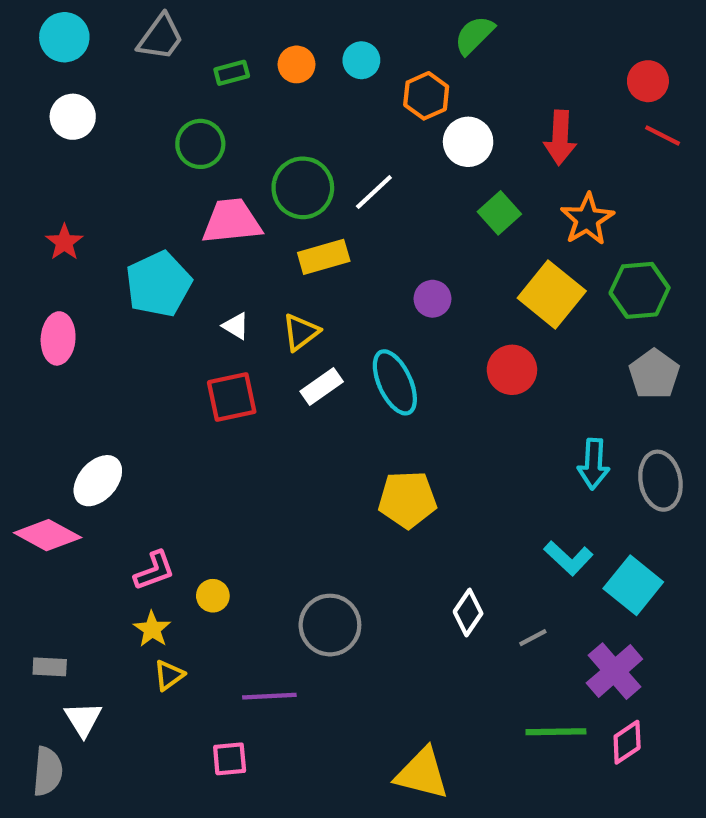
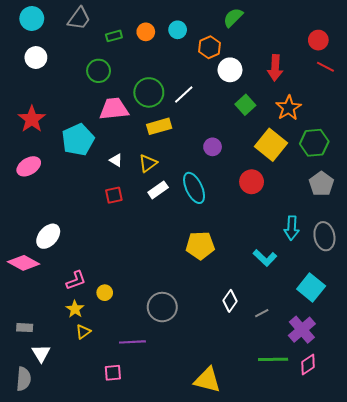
red star: (64, 242) -> (32, 119), size x1.5
pink ellipse: (58, 338) -> (29, 166), turned 55
red square: (232, 397) -> (114, 195), size x0.7
cyan L-shape: (568, 558) -> (265, 258), moved

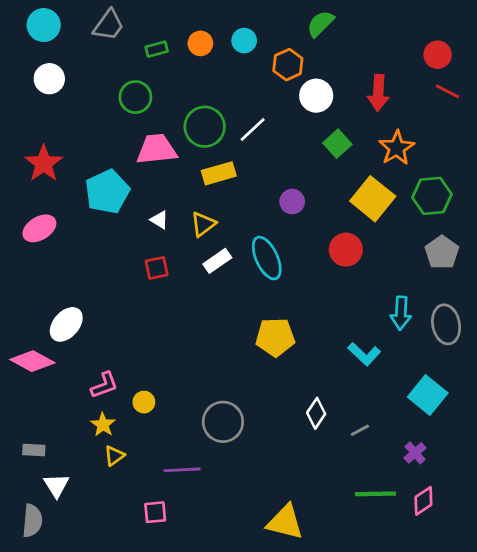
purple cross: (302, 330) -> (415, 453), size x0.6

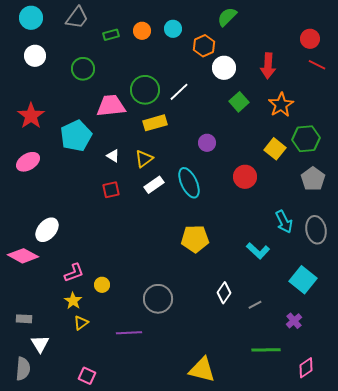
green circle: (135, 97) -> (83, 69), moved
yellow square: (373, 199) -> (275, 149), moved, size x0.7
cyan arrow: (401, 313) -> (284, 222), turned -30
pink diamond: (423, 501) -> (306, 368), moved
pink square: (155, 512) -> (87, 376), moved, turned 30

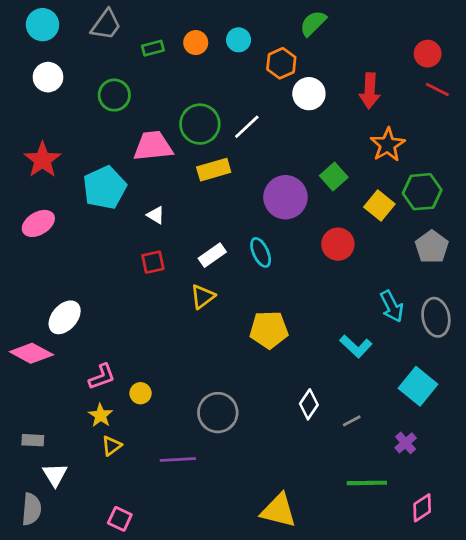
green square: (239, 102) -> (334, 176), moved
purple circle: (207, 143) -> (285, 197), size x1.8
yellow triangle: (144, 159) -> (203, 297), moved
cyan ellipse: (189, 183) -> (261, 252), size x0.7

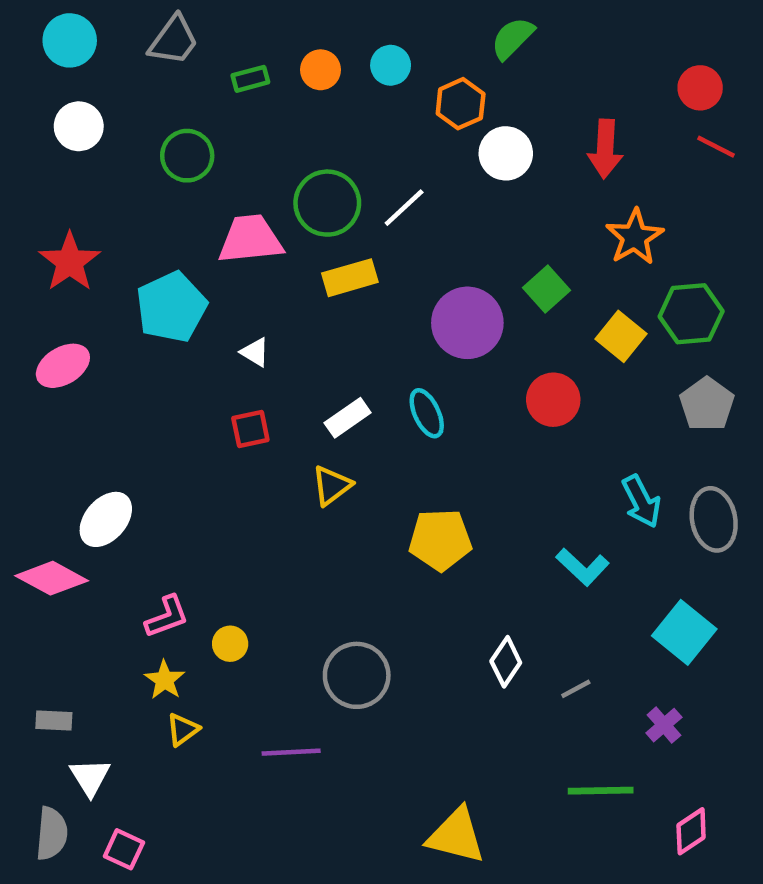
pink square: (120, 519) -> (124, 849), moved

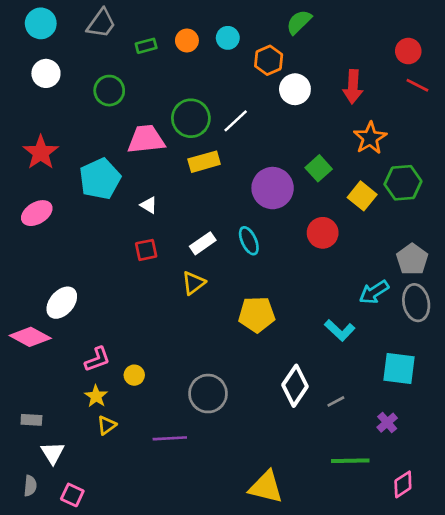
gray pentagon: (707, 404) -> (412, 259), moved
cyan arrow: (641, 501) -> (374, 292), turned 84
cyan square: (684, 632) -> (399, 369), turned -32
white diamond: (506, 662) -> (295, 386), size x1.4
gray semicircle: (52, 834) -> (30, 486), size x0.7

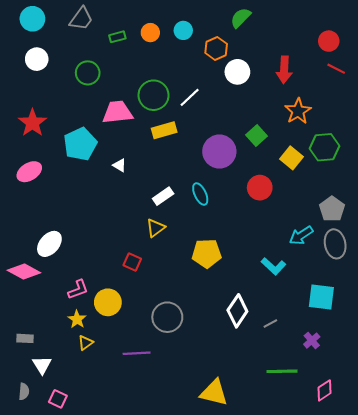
red square: (146, 250) -> (132, 262), moved, turned 36
yellow circle: (134, 375) -> (108, 302), size x1.6

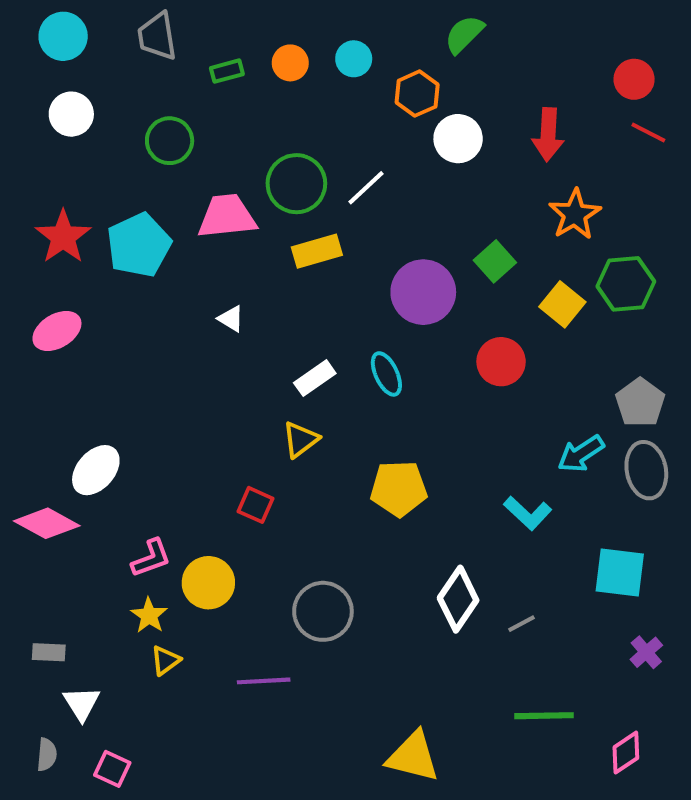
gray trapezoid: (81, 19) -> (157, 36), turned 135
cyan pentagon: (80, 144) -> (139, 245), moved
purple cross: (312, 341) -> (646, 652), moved

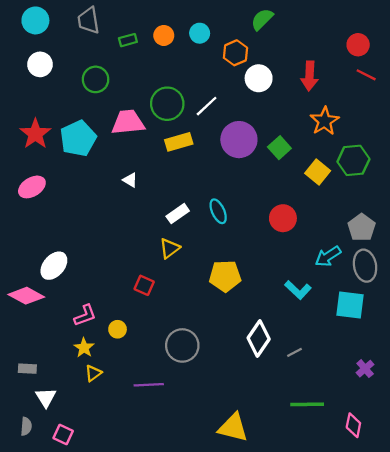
purple circle: (423, 292) -> (239, 140), moved
red circle: (501, 362) -> (283, 218), moved
cyan square: (620, 572) -> (350, 305), moved
yellow circle: (208, 583) -> (118, 329), size x0.6
pink diamond: (626, 753) -> (353, 425), turned -45

